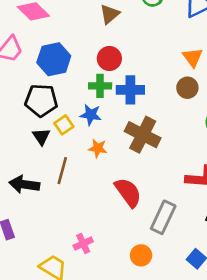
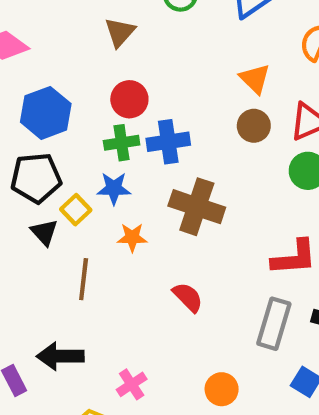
black arrow: (24, 184) -> (60, 356), moved
red semicircle: (128, 192) -> (188, 297), size x0.7
gray rectangle: (163, 217) -> (274, 324), moved

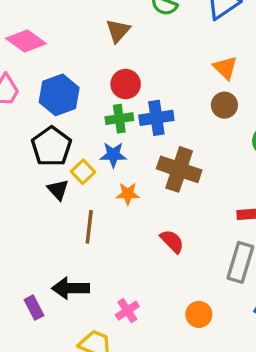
black pentagon: (36, 178) -> (51, 147), turned -30

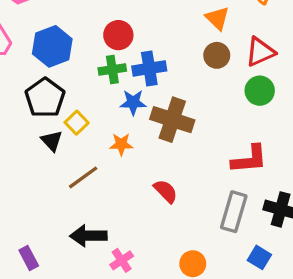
blue star: (113, 155) -> (133, 102), moved
brown line: (89, 227) -> (83, 177), turned 48
black arrow: (71, 288) -> (88, 236), moved

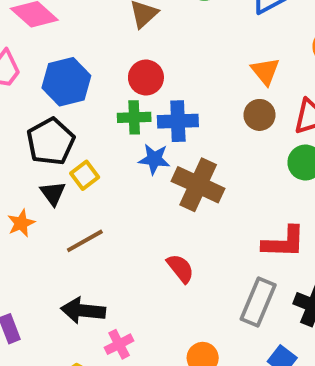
orange star: (121, 144) -> (21, 223), moved, turned -30

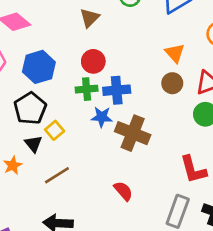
red L-shape: (284, 242) -> (193, 170), turned 76

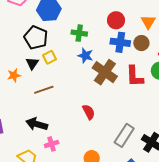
red circle: (93, 61) -> (116, 20), moved
blue cross: (117, 90) -> (120, 42), moved
black pentagon: (30, 108) -> (36, 38), turned -30
red L-shape: (193, 170) -> (135, 76), moved

